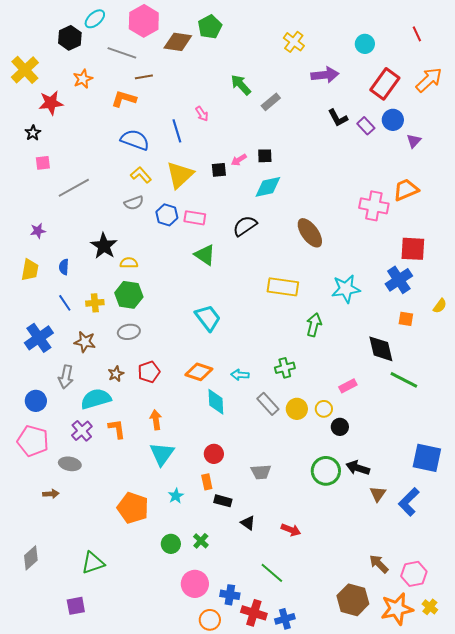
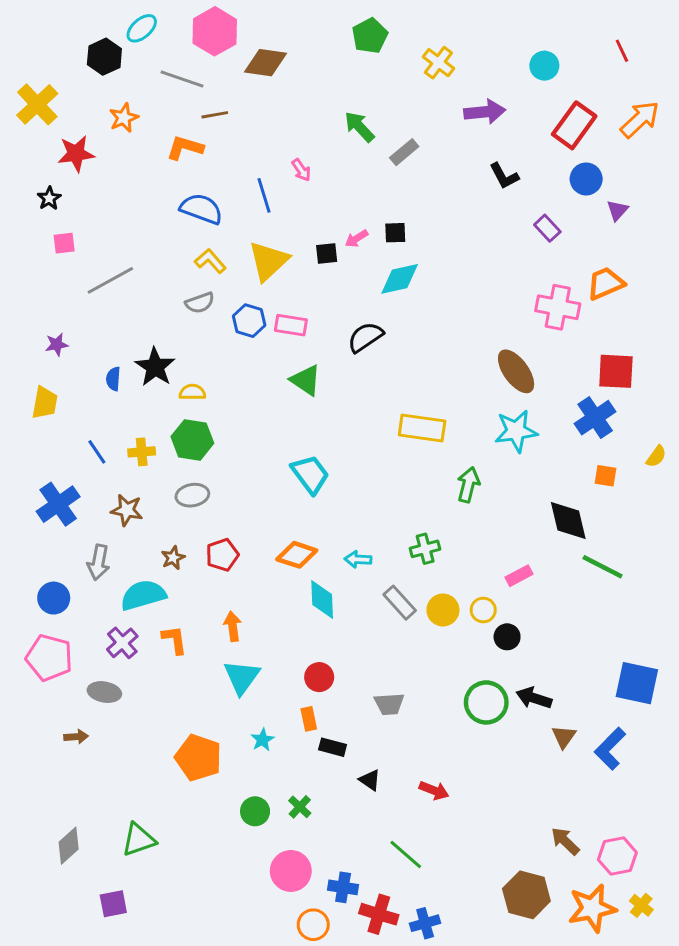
green pentagon: (210, 27) -> (370, 36), moved
purple rectangle: (366, 126) -> (547, 228), moved
brown ellipse: (310, 233) -> (516, 371), moved
blue semicircle: (64, 267) -> (113, 379), moved
gray diamond: (31, 558) -> (69, 846), moved

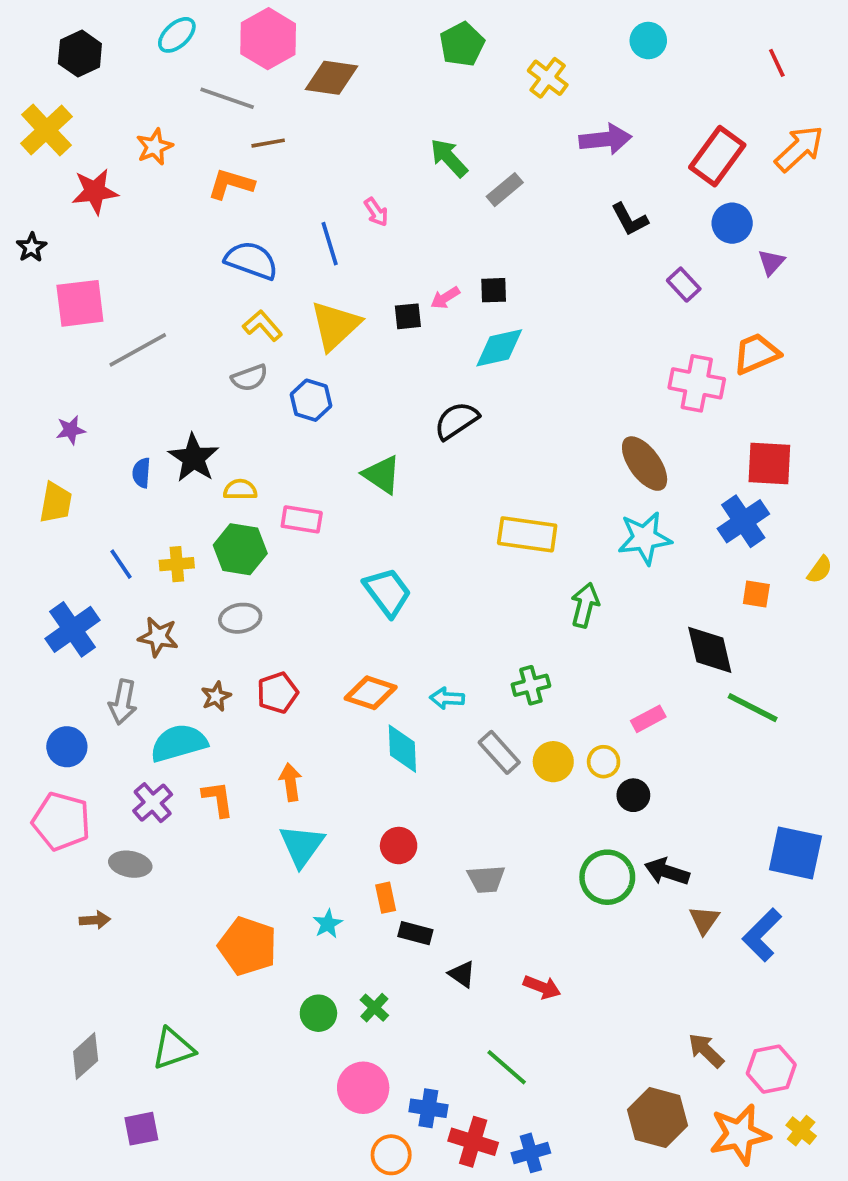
black hexagon: (104, 57) -> (80, 54), moved
cyan circle: (544, 66) -> (648, 41), moved
black star: (49, 198) -> (31, 247), moved
pink square: (64, 243) -> (80, 303), size x1.8
pink rectangle: (291, 325) -> (302, 519), moved

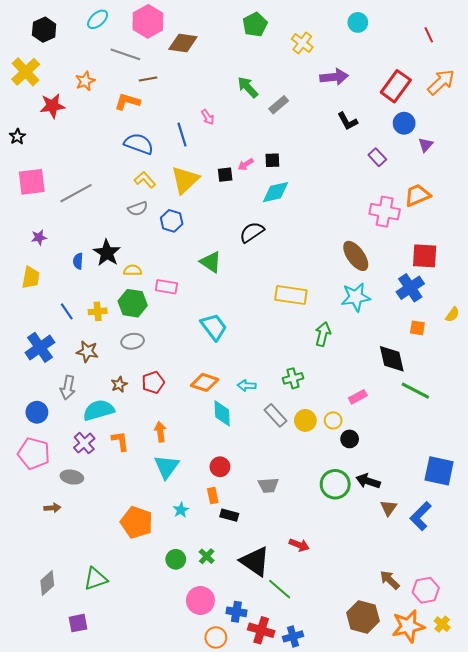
pink square: (80, 303) -> (32, 182), moved
black triangle: (462, 974) -> (255, 561), moved, size x2.0

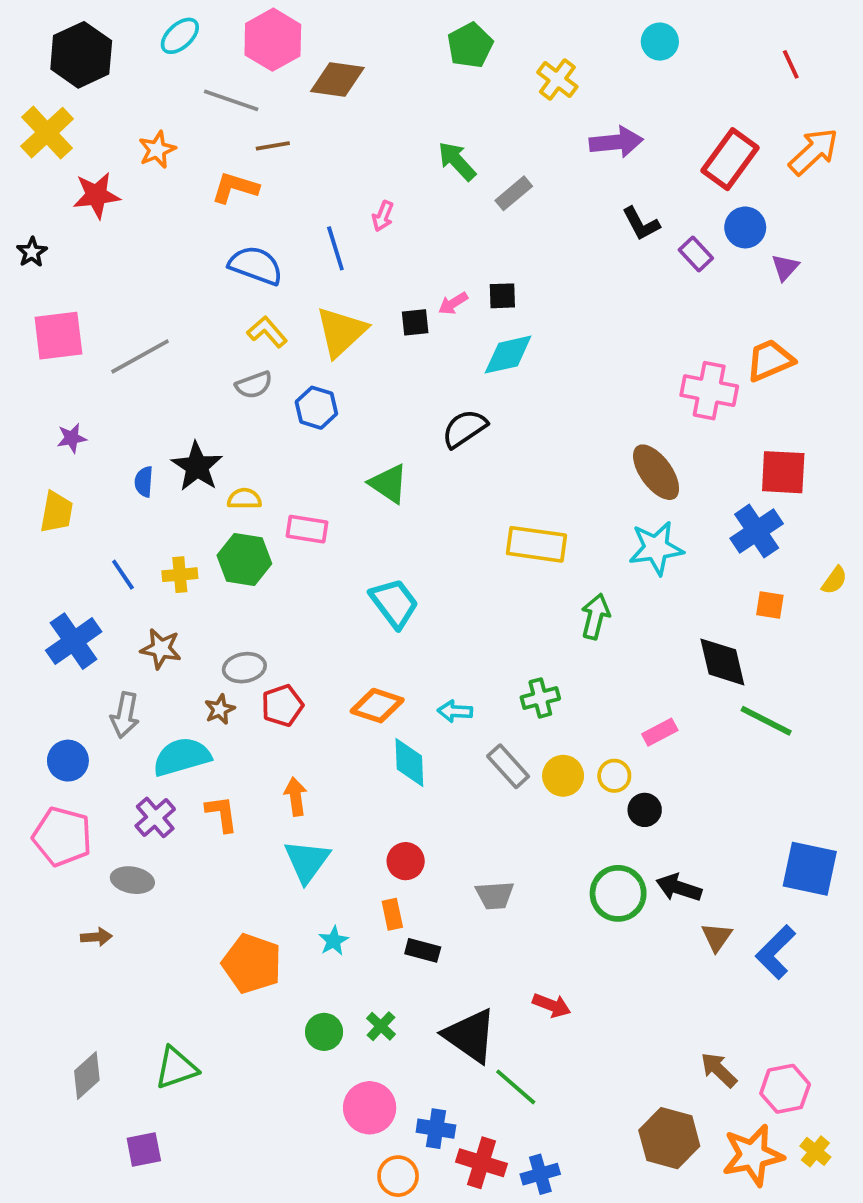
black hexagon: (44, 30) -> (81, 55), size x1.4
pink arrow: (208, 117) -> (383, 216), turned 56
purple rectangle: (377, 157) -> (696, 254), moved
gray ellipse: (133, 341) -> (244, 668), moved

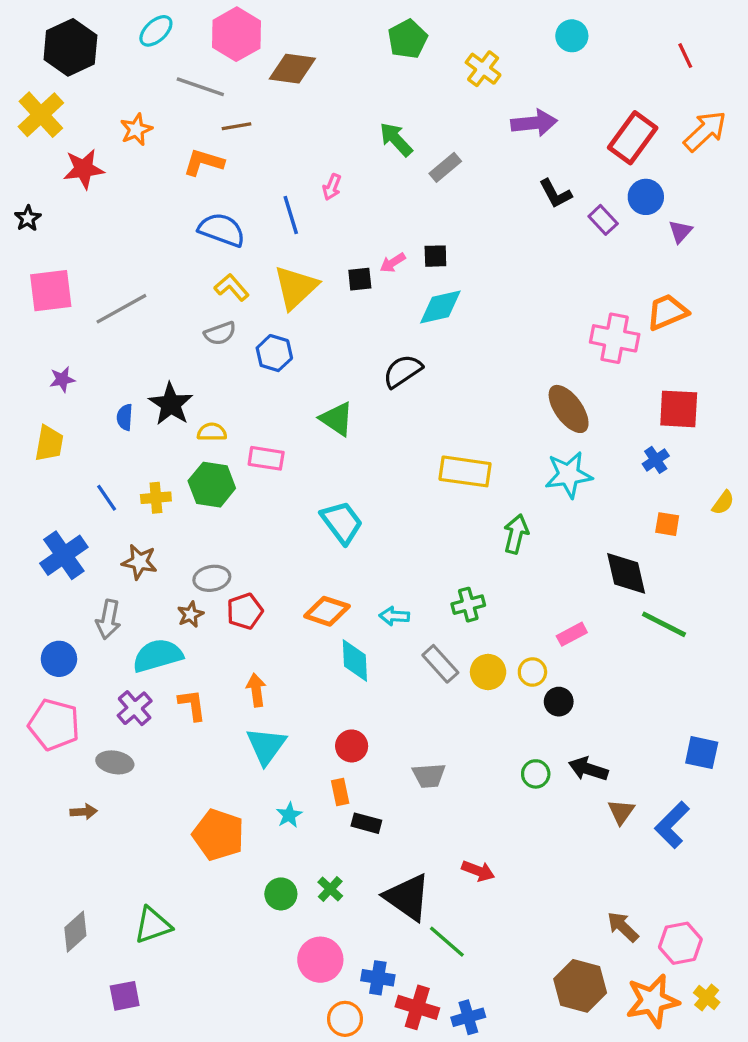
blue cross: (757, 531) -> (656, 460), size x0.6
blue square: (810, 869) -> (702, 753), size x0.7
green circle: (618, 893) -> (536, 774), size x0.6

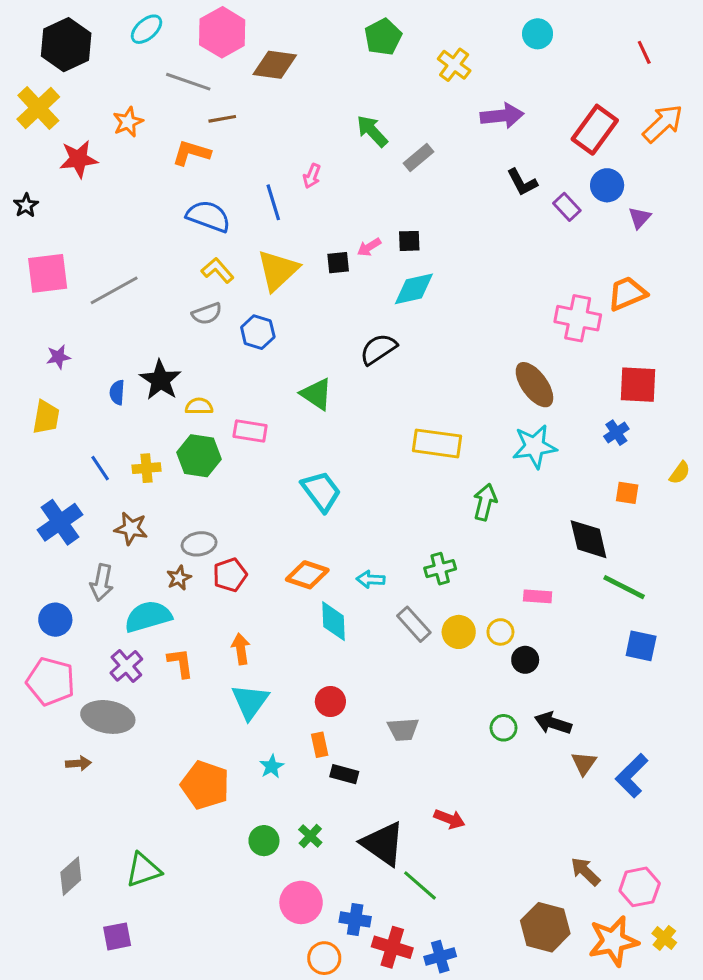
pink rectangle: (572, 634) -> (538, 596), turned 32
blue square: (702, 753) -> (641, 646), moved
gray ellipse: (115, 762) -> (108, 717), size x1.5

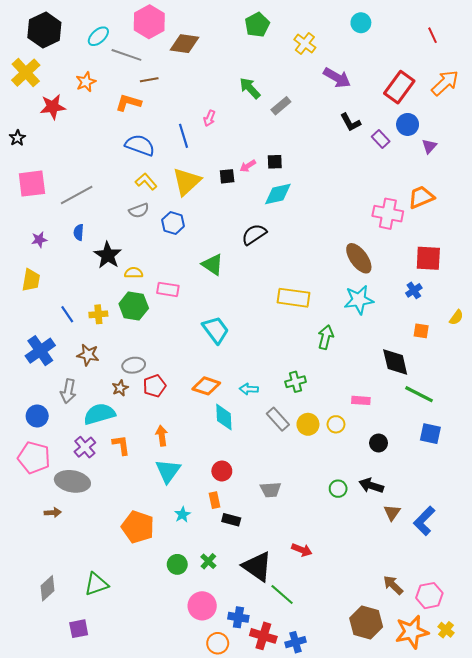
cyan ellipse: (146, 29) -> (98, 36), moved
purple arrow: (502, 116) -> (337, 78), turned 36
blue semicircle: (117, 392) -> (79, 232), moved
black circle: (525, 660) -> (379, 443), moved

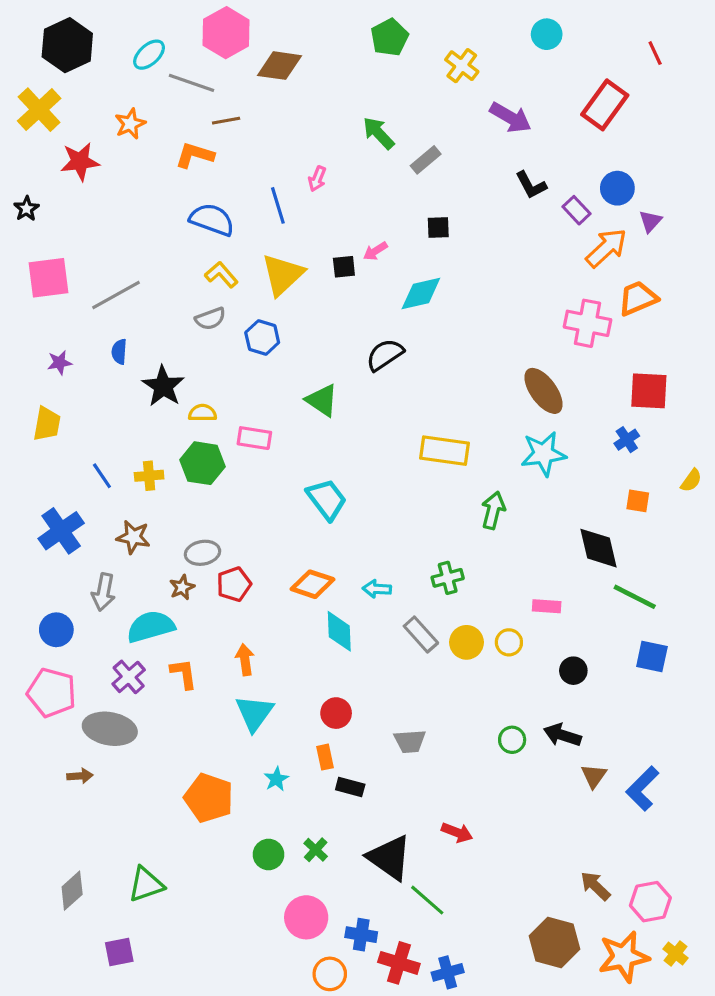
orange arrow: (445, 83) -> (606, 248), moved
red rectangle: (399, 87) -> (605, 105), moved
black square: (275, 162) -> (438, 227), moved

